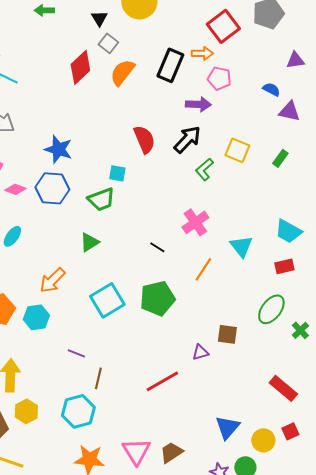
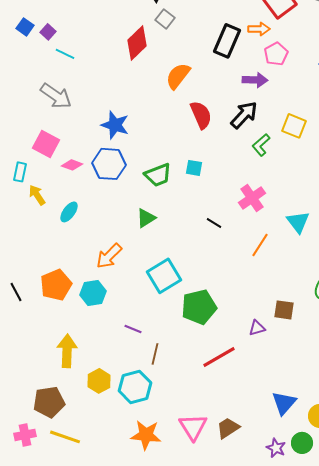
orange semicircle: (122, 72) -> (178, 76), moved
pink pentagon: (219, 78) -> (276, 54), turned 30
cyan square: (117, 173) -> (194, 168), moved
green pentagon: (157, 298) -> (199, 307), moved
yellow hexagon: (26, 411) -> (99, 381), moved

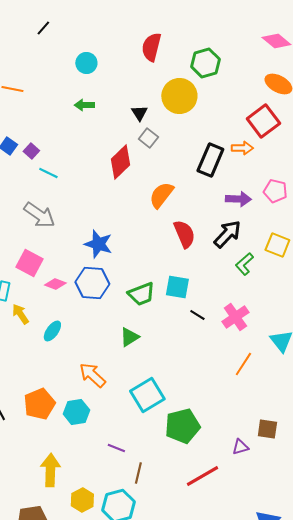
pink pentagon: (276, 54) -> (275, 191), moved, turned -30
cyan square: (194, 168) -> (177, 287), size x1.4
black line: (214, 223) -> (197, 315), moved
orange arrow: (109, 256) -> (92, 375), turned 88

